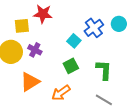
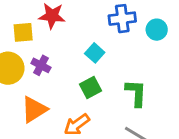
blue cross: (94, 28) -> (122, 19), moved, turned 30

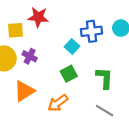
blue cross: (122, 19) -> (91, 31), moved

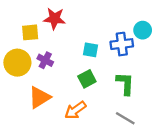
blue cross: (91, 31) -> (122, 44), moved
cyan square: (72, 47) -> (90, 50), turned -32

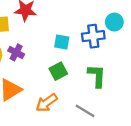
gray line: (125, 118) -> (85, 111), moved

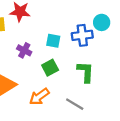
purple cross: (16, 52) -> (24, 50), moved

